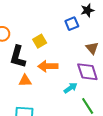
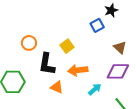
purple diamond: (87, 72) -> (118, 71), turned -65
orange triangle: (25, 81) -> (57, 87), turned 32
cyan arrow: (71, 88) -> (95, 89), moved

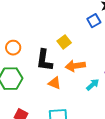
orange circle: (29, 43) -> (13, 48), moved

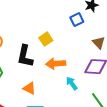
orange triangle: (55, 83) -> (29, 88), moved
cyan arrow: (93, 85) -> (72, 83), turned -88

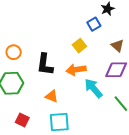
yellow square: (46, 39) -> (79, 46), moved
cyan arrow: (72, 83) -> (93, 88), size x1.5

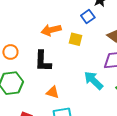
yellow square: (79, 46) -> (75, 39), turned -32
orange arrow: (76, 70) -> (51, 30), moved

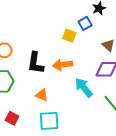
orange arrow: (51, 30) -> (63, 65), moved
yellow square: (75, 39) -> (69, 36), moved

